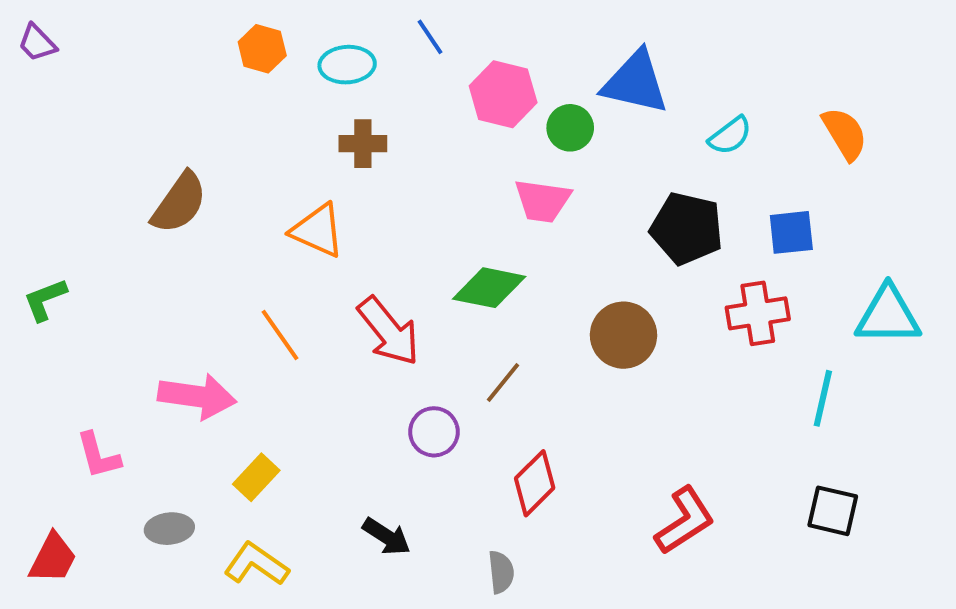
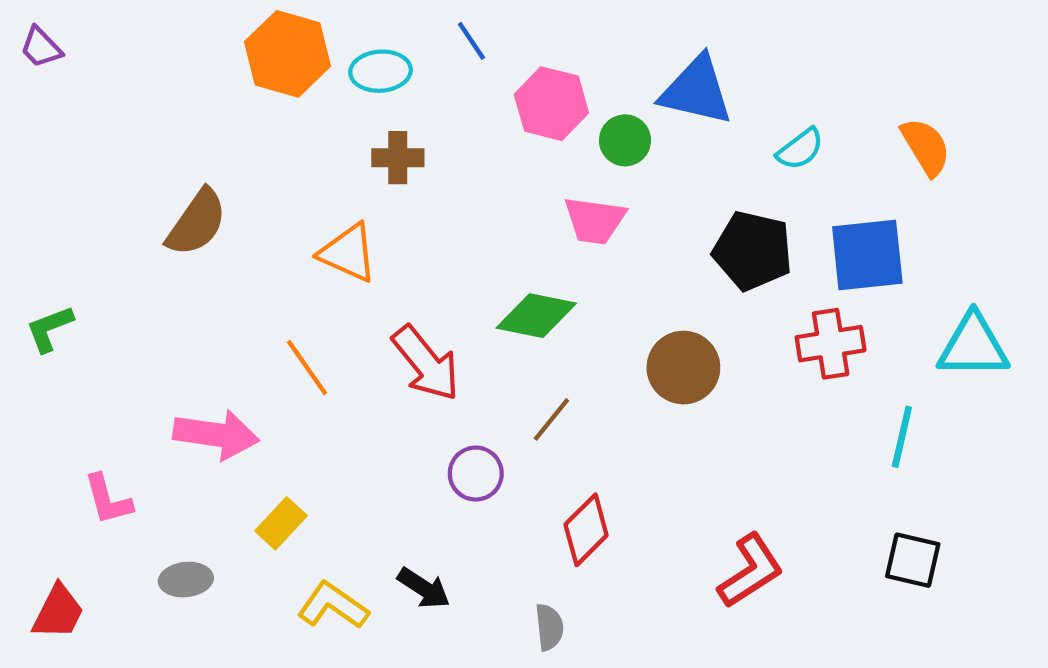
orange hexagon: (262, 49) -> (288, 54), size x1.6
blue square: (791, 232) -> (867, 255), size x1.5
yellow L-shape: (256, 564) -> (333, 606), moved

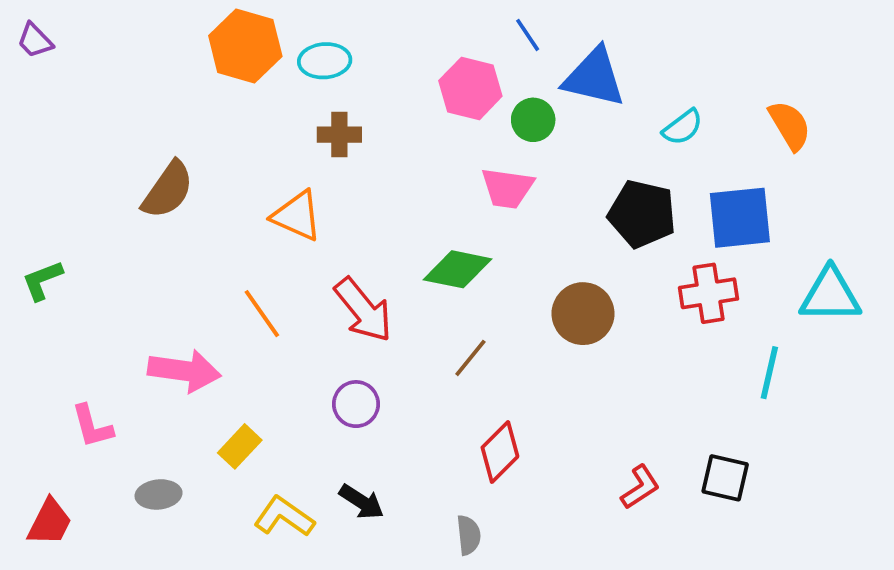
blue line: (471, 41) -> (528, 35), moved
purple circle: (476, 474) -> (356, 404), moved
black square: (913, 560) -> (725, 478), moved
red L-shape: (750, 571) -> (640, 487), size x0.7

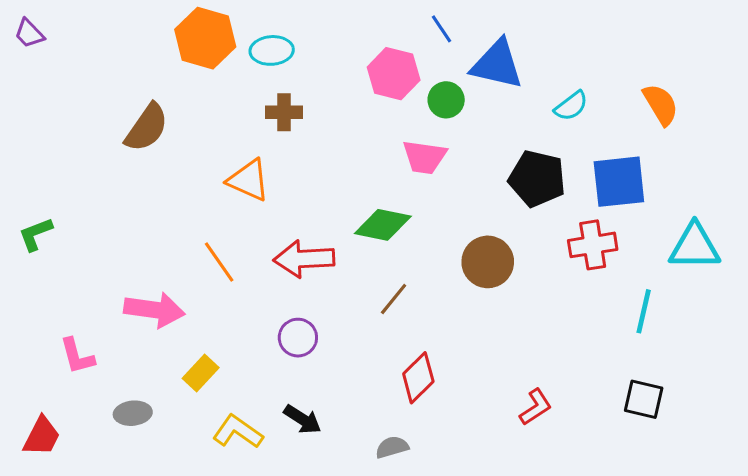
brown semicircle: (168, 190) -> (147, 128), moved
red arrow: (363, 310) -> (304, 259), turned 126
black square: (725, 478) -> (644, 399), moved
gray semicircle: (469, 535) -> (392, 447), turned -100

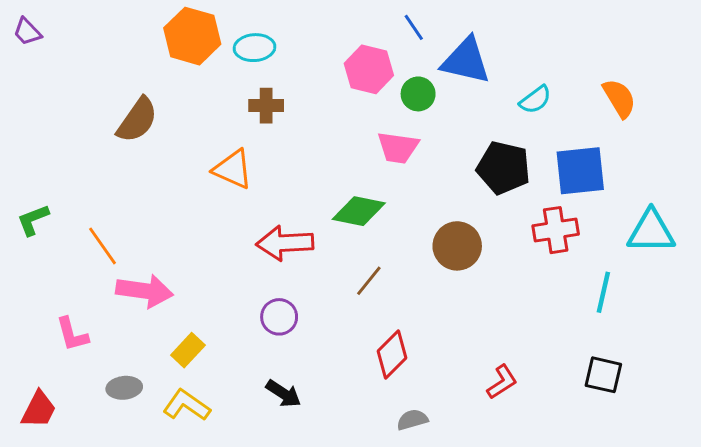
orange line: (219, 262) -> (103, 246), moved
yellow L-shape: (238, 432) -> (186, 405), moved
gray semicircle: (392, 447) -> (412, 420), moved

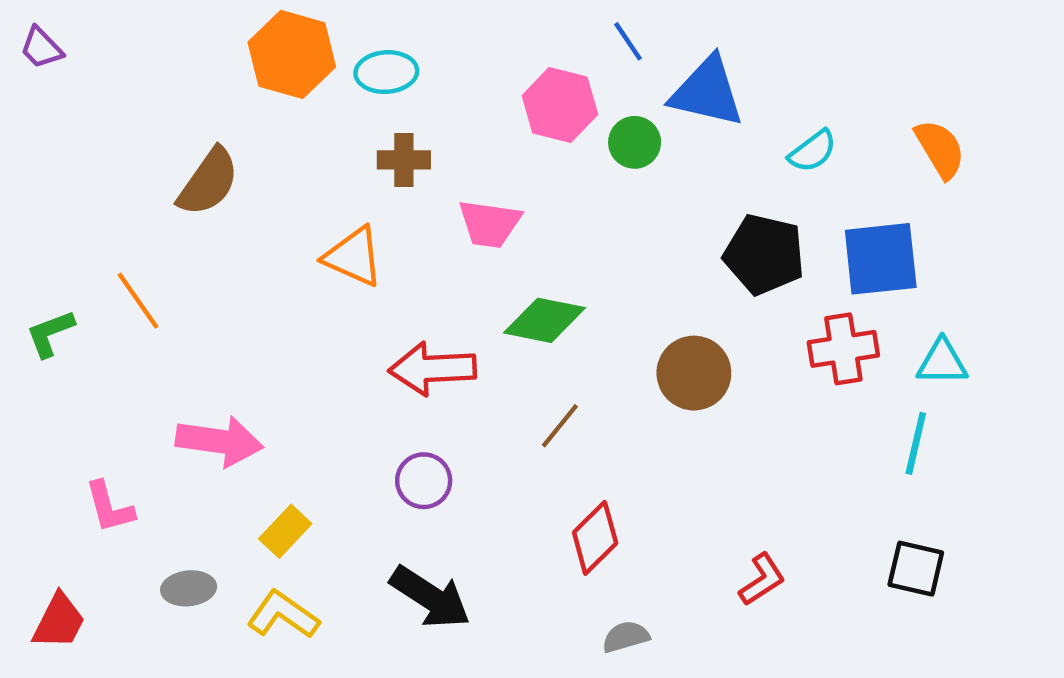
pink trapezoid: (398, 148) -> (490, 224), moved
cyan triangle: (651, 231) -> (942, 362), moved, size x0.7
orange line: (103, 246) -> (138, 301), moved
black arrow: (283, 394) -> (430, 597), size x1.5

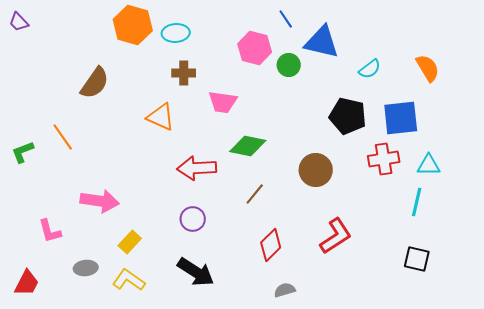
red L-shape: (762, 580) -> (336, 236), moved, size x1.5

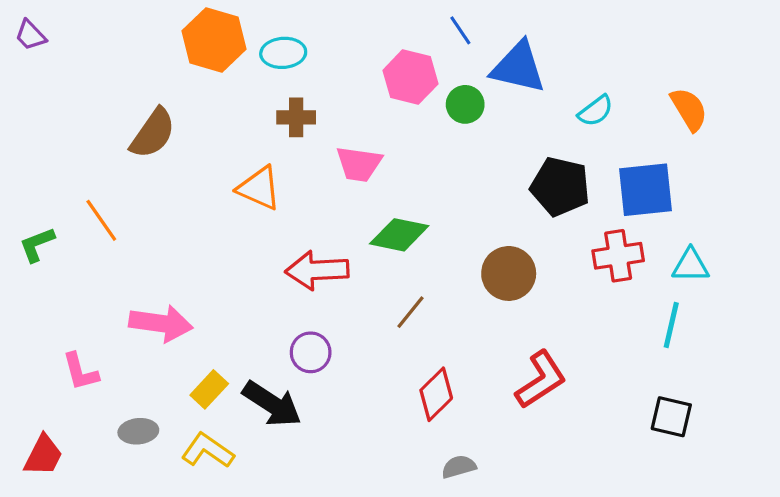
black arrow: (196, 272) -> (272, 404), moved

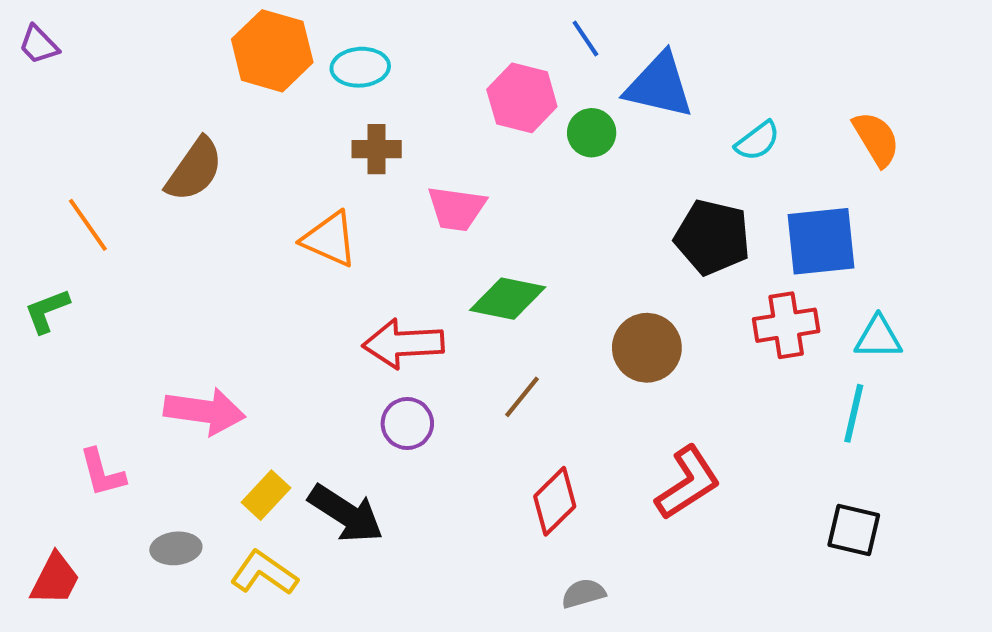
orange line: (101, 220) -> (88, 225), moved
purple circle: (311, 352) -> (407, 424), moved

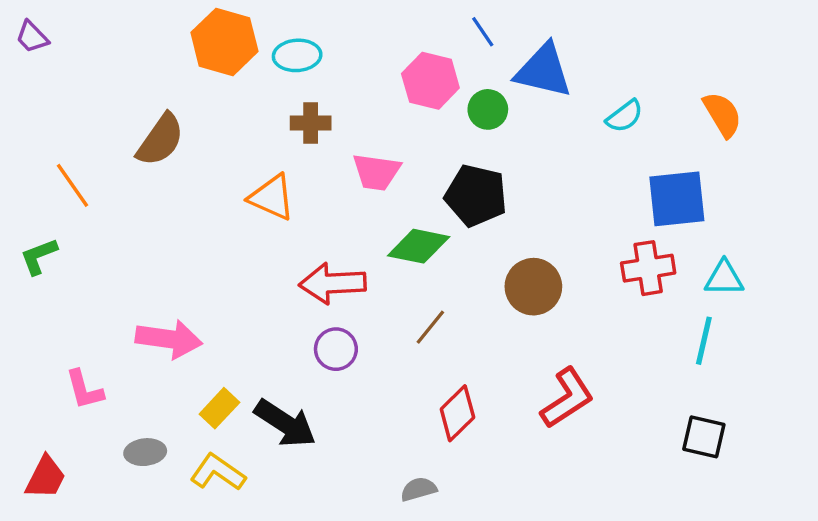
black pentagon: (712, 237) -> (476, 196), moved
gray semicircle: (583, 593) -> (419, 489), moved

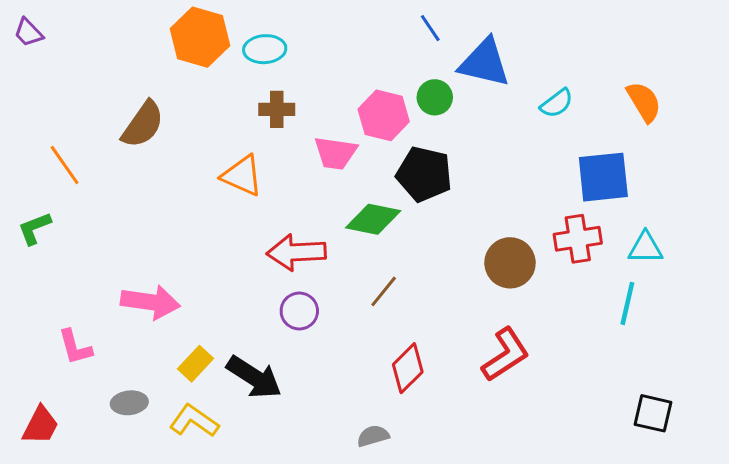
pink hexagon: (430, 81) -> (384, 115), moved
brown circle: (533, 287) -> (510, 263), moved
black square: (704, 437) -> (653, 413), moved

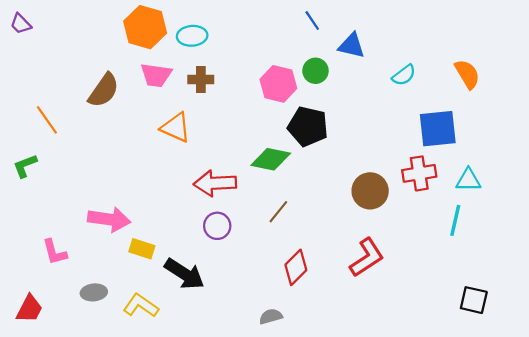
blue triangle: (484, 63) -> (352, 46), size x0.7
pink trapezoid: (335, 153) -> (156, 75), moved
yellow rectangle: (195, 364) -> (142, 249), moved, turned 65

